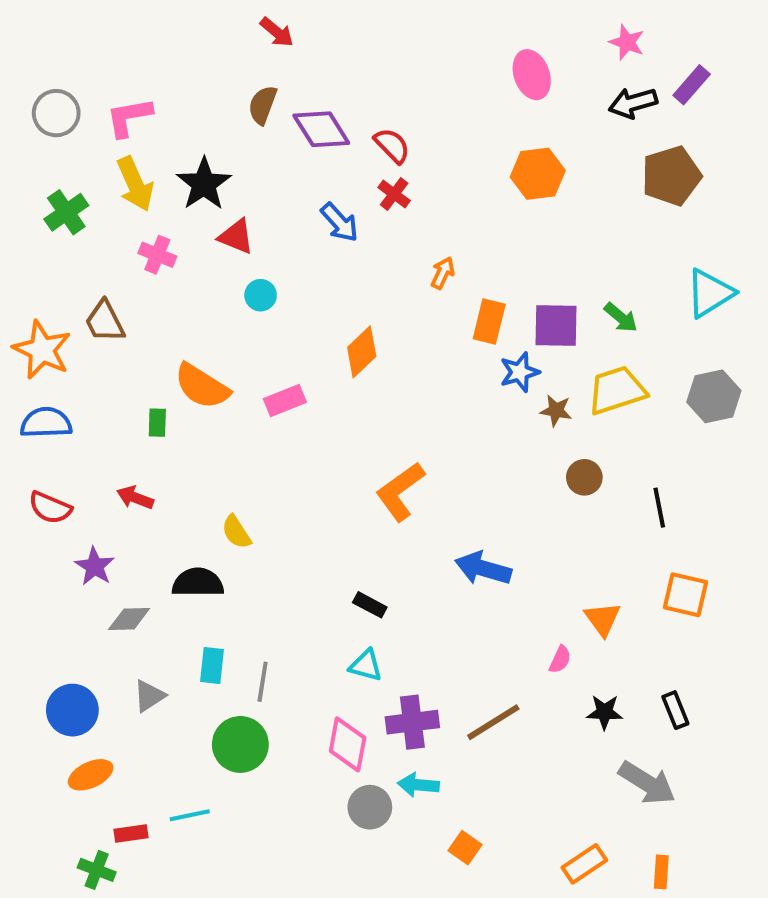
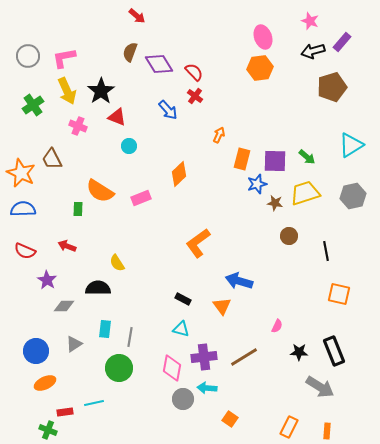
orange hexagon: (538, 174) -> (260, 68), moved
orange triangle: (603, 619) -> (222, 306), moved
black rectangle: (675, 710) -> (334, 351), size x1.6
orange rectangle: (584, 864) -> (289, 427), turned -30

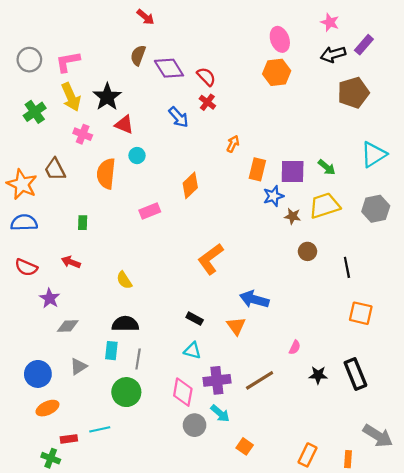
orange semicircle: (100, 191) -> (106, 174), moved, turned 64
black semicircle: (98, 288) -> (125, 324), moved
gray arrow: (320, 387) -> (378, 436), moved
cyan arrow: (207, 388) -> (220, 413), turned -144

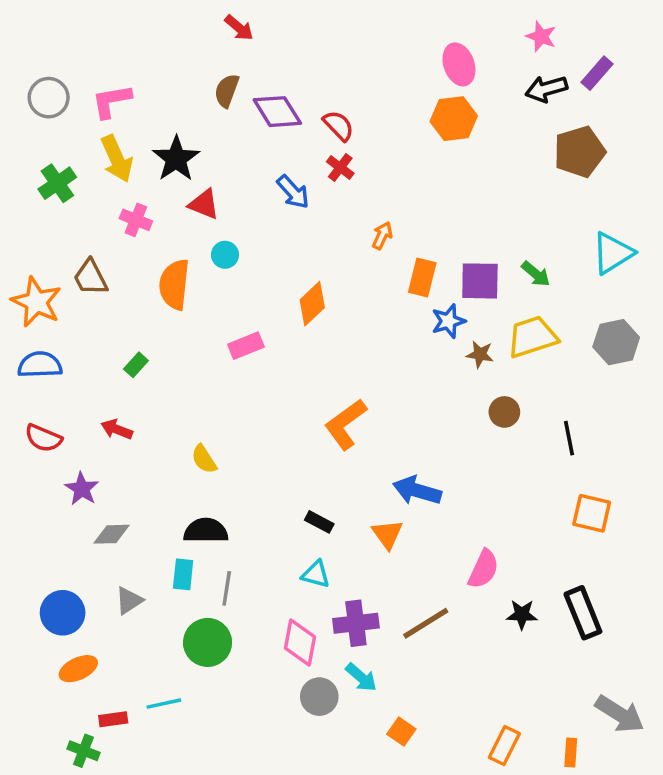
green rectangle: (83, 223) -> (136, 365), turned 40
pink semicircle: (295, 347) -> (483, 569), size x1.6

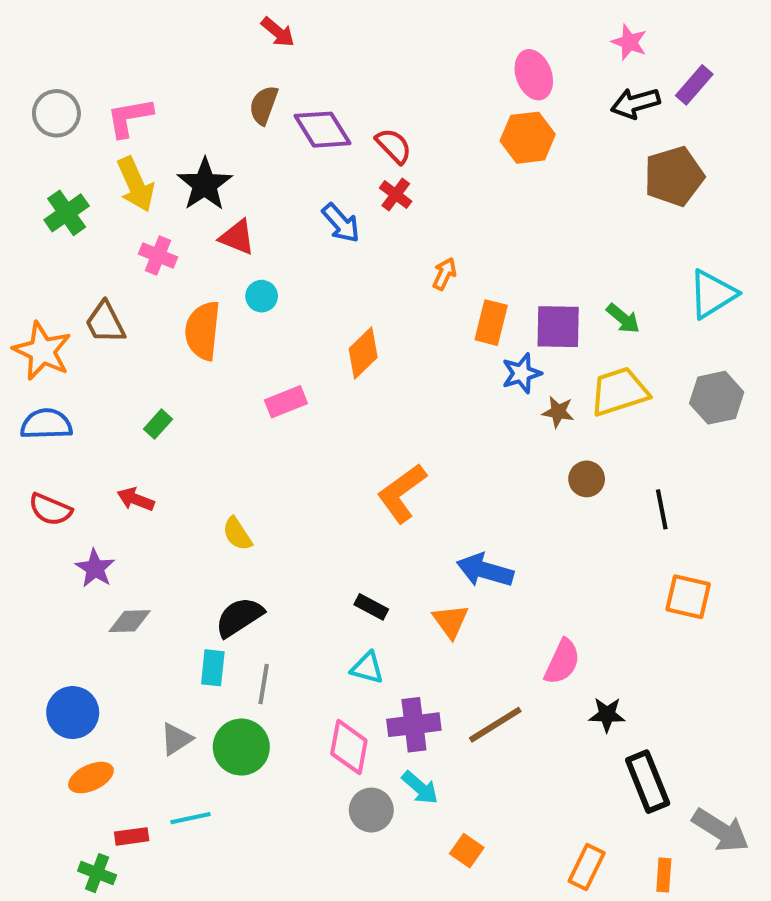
black semicircle: (206, 531) -> (239, 617), turned -33
gray triangle: (129, 601) -> (176, 739), moved
black rectangle: (583, 613) -> (648, 782), moved

